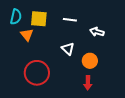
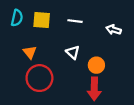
white arrow: (97, 32) -> (114, 30), moved
orange triangle: (27, 35) -> (30, 52), moved
red arrow: (88, 83) -> (94, 89), size x1.5

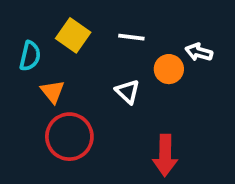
cyan semicircle: (17, 18) -> (30, 56), moved
yellow square: (42, 20) -> (73, 35), turned 30
orange circle: (96, 65) -> (169, 69), moved

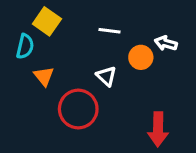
yellow square: (73, 35) -> (47, 21), moved
red circle: (69, 137) -> (78, 109), moved
red arrow: (165, 155) -> (158, 129), moved

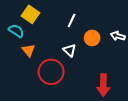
white line: (110, 31) -> (72, 21), turned -72
white arrow: (166, 43) -> (118, 36), moved
cyan semicircle: (25, 46) -> (16, 31), turned -70

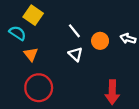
white line: (72, 21) -> (74, 31), moved, turned -64
red circle: (51, 72) -> (39, 88), moved

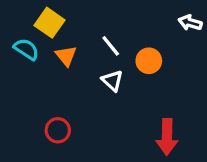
white arrow: (128, 39) -> (190, 23), moved
orange triangle: (31, 54) -> (66, 56), moved
red circle: (39, 88) -> (58, 130), size x0.6

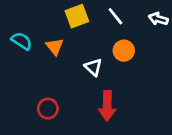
yellow square: (50, 23) -> (77, 16), moved, turned 35
white line: (111, 46) -> (115, 16), moved
red arrow: (167, 137) -> (107, 106), moved

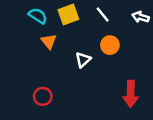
cyan semicircle: (22, 41) -> (38, 16), moved
white triangle: (93, 67) -> (83, 60), turned 35
red arrow: (107, 106) -> (131, 94), moved

